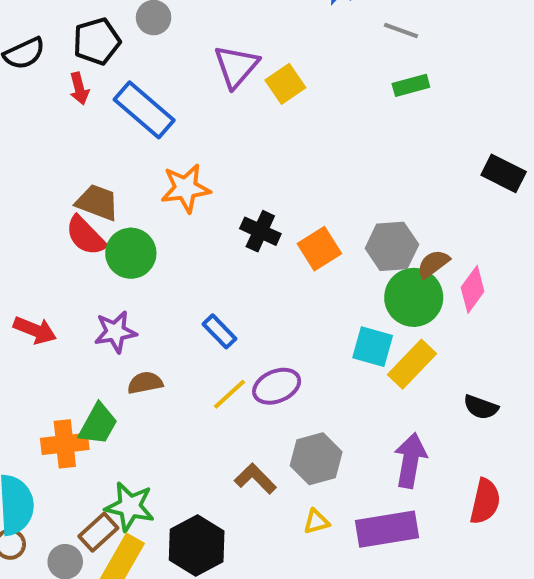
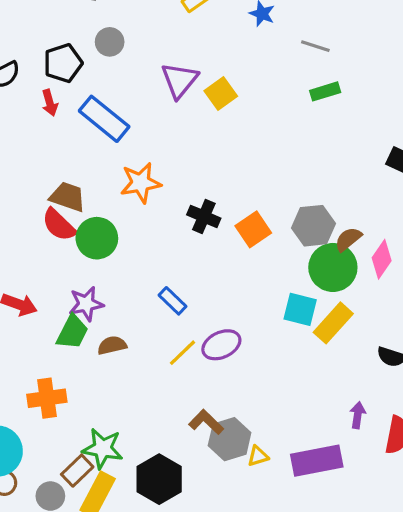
green trapezoid: (98, 424) -> (72, 332), moved
gray hexagon: (316, 459) -> (230, 439), moved
purple arrow: (410, 460) -> (358, 415), moved, size x0.6

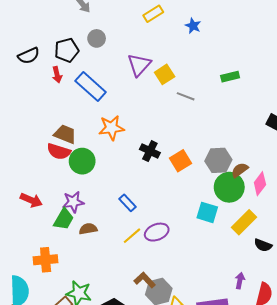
gray line: (315, 46) -> (186, 96), moved
red semicircle: (59, 225) -> (59, 151), turned -30
yellow rectangle: (333, 323) -> (244, 222), moved

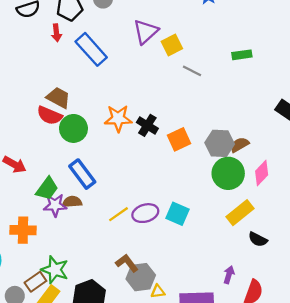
orange star: (111, 128) -> (118, 118), moved
brown semicircle: (240, 170) -> (240, 145), moved
purple star: (73, 202) -> (55, 205), moved
blue rectangle: (128, 203) -> (82, 174), moved, size x1.5
cyan square: (207, 212) -> (178, 214), moved

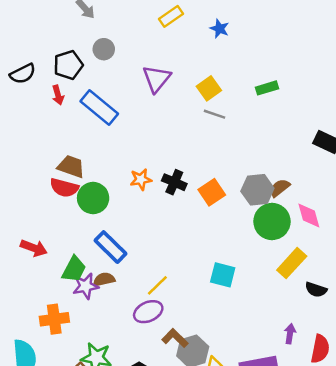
yellow square: (172, 45) -> (209, 88), moved
orange star: (118, 118) -> (141, 179), size x0.7
pink diamond: (262, 173) -> (309, 216), turned -50
purple ellipse: (145, 213) -> (148, 312), moved

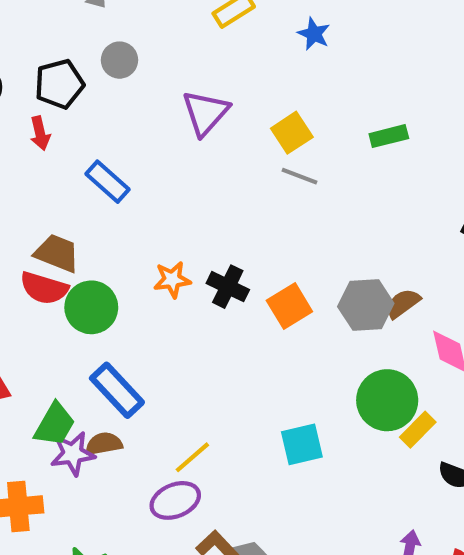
blue rectangle: (99, 107) -> (107, 182), moved, size x0.7
green circle: (272, 222) -> (387, 400), moved
yellow rectangle: (292, 263) -> (418, 430), size x0.7
cyan square: (223, 275) -> (302, 444), turned -30

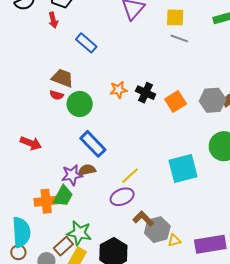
yellow square: (292, 133) -> (175, 17), turned 36
red semicircle: (44, 288) -> (57, 95), size x0.6
green trapezoid: (55, 424) -> (63, 196), moved
cyan square: (302, 444) -> (183, 168), size x1.4

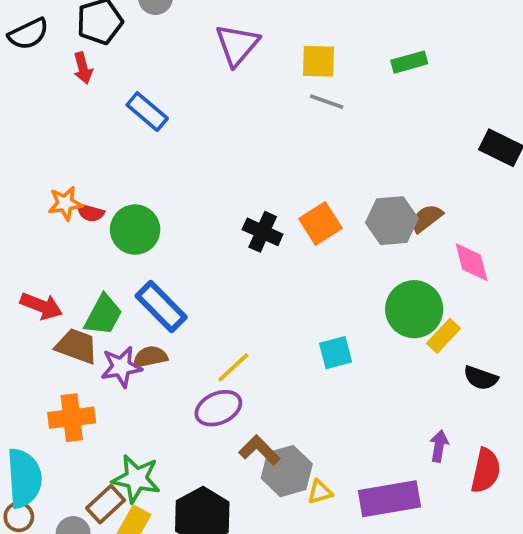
brown trapezoid: (62, 78) -> (77, 346), moved
orange star: (119, 90) -> (65, 203), moved
black cross: (146, 93) -> (263, 232), moved
cyan square: (183, 168) -> (336, 353), size x0.6
green trapezoid: (63, 196) -> (103, 315), moved

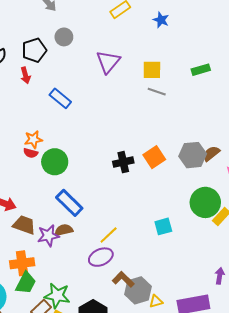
orange star: (65, 203) -> (33, 139), moved
black cross: (263, 232) -> (123, 162), turned -36
green trapezoid: (103, 315) -> (26, 283), moved

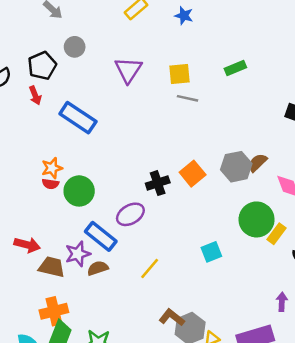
blue rectangle: (60, 98) -> (78, 118), size x1.4
purple star: (48, 236) -> (78, 254), moved
purple ellipse: (101, 257) -> (130, 214), moved

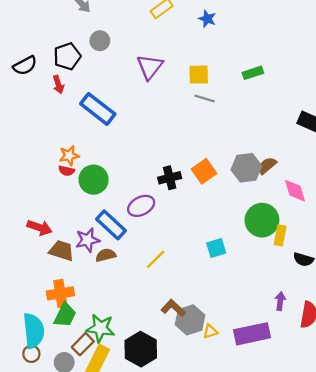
yellow rectangle: (276, 234) -> (280, 235), turned -30

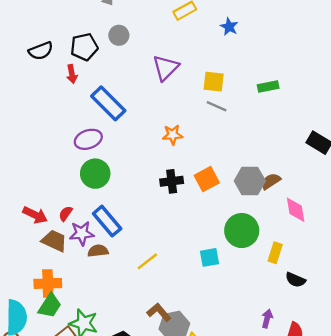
orange star: (69, 156) -> (173, 135), moved
red semicircle: (66, 171) -> (66, 214), moved, turned 105
purple ellipse: (141, 206) -> (88, 139), moved
green circle: (262, 220) -> (242, 231), moved

